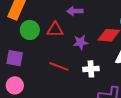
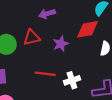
white cross: (91, 69) -> (72, 80), moved

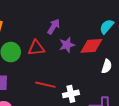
purple arrow: (47, 14) -> (54, 27), turned 133
purple star: (61, 44) -> (67, 45), moved

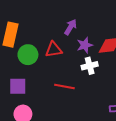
white cross: (71, 94) -> (90, 66), moved

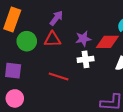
purple arrow: (70, 27) -> (56, 18), moved

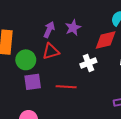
purple star: (83, 39) -> (73, 28), moved
purple square: (13, 71) -> (33, 82), moved

